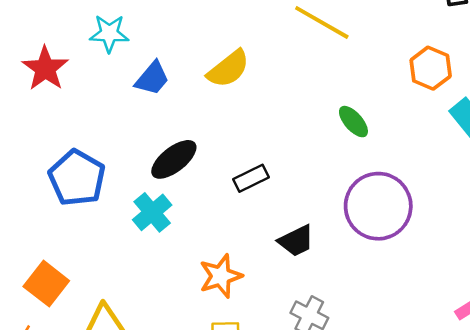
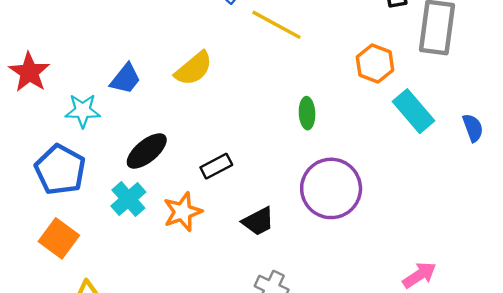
cyan star: (109, 33) -> (83, 111), moved
green ellipse: (353, 122) -> (307, 113), turned 40
orange star: (221, 276) -> (183, 212), moved
orange square: (46, 284) -> (59, 238), moved

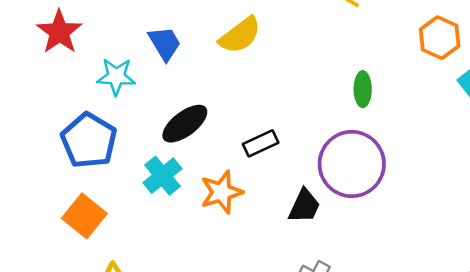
blue trapezoid: (125, 79) -> (165, 43), turned -72
purple circle: (331, 188) -> (352, 164), moved
black trapezoid: (258, 221) -> (304, 206), turned -40

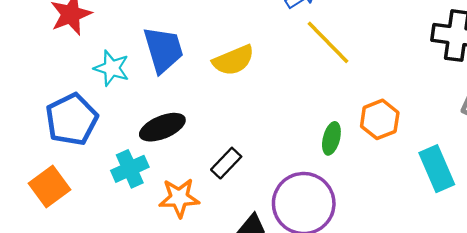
orange hexagon: (440, 38) -> (380, 119), moved
blue trapezoid: (165, 43) -> (163, 50), size x1.4
black rectangle: (261, 143) -> (226, 163), turned -36

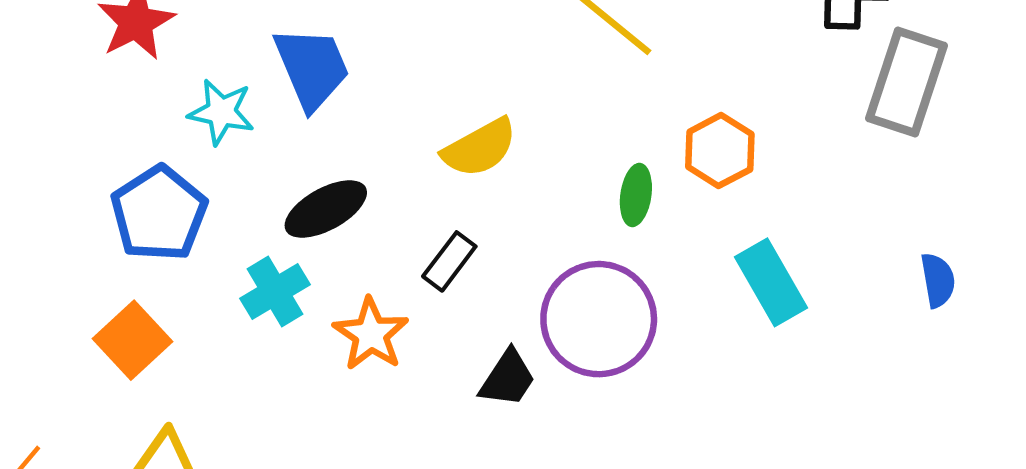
yellow semicircle: (233, 60) -> (480, 148), moved
cyan rectangle: (437, 169) -> (771, 282), moved
orange star: (179, 198) -> (371, 334), turned -30

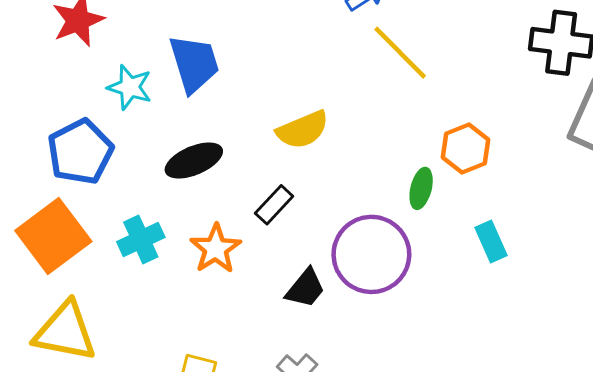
green ellipse: (636, 195) -> (421, 188), moved
cyan rectangle: (771, 282) -> (491, 242), size x0.7
cyan cross: (275, 292) -> (141, 239), moved
orange square: (132, 340) -> (53, 236), size x1.4

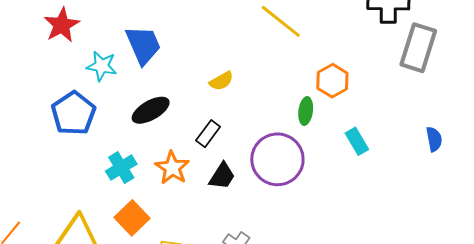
yellow semicircle: (303, 130) -> (221, 81), size x0.7
orange square: (53, 236) -> (132, 218), moved, size x0.7
black trapezoid: (305, 288) -> (222, 176), moved

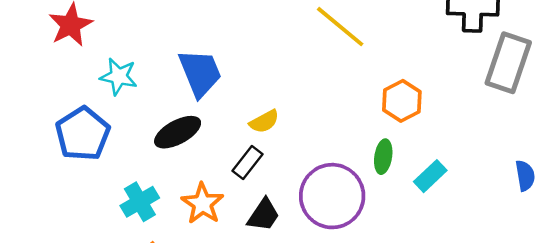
blue trapezoid: (143, 45) -> (200, 73), moved
yellow semicircle: (221, 81) -> (264, 121), moved
green ellipse: (306, 111) -> (383, 157), moved
cyan rectangle: (357, 141) -> (430, 176), turned 76

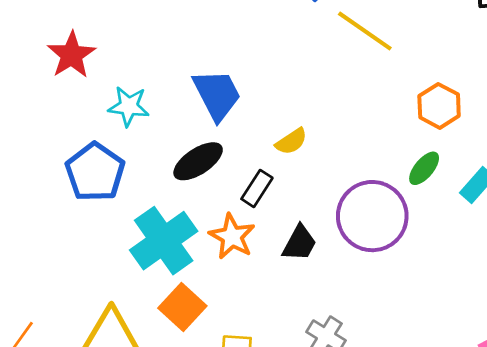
green ellipse: (383, 157) -> (424, 168), turned 36
black rectangle: (248, 163) -> (257, 188), moved
cyan cross: (140, 202) -> (164, 241), size x1.6

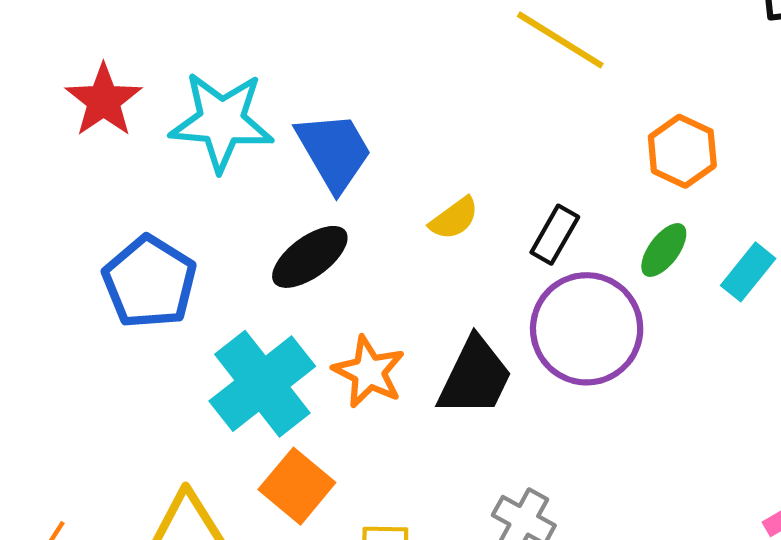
cyan star: (129, 106) -> (222, 121), moved, size x1.6
black rectangle: (257, 188) -> (555, 235), moved
black trapezoid: (299, 243) -> (475, 377), size x1.4

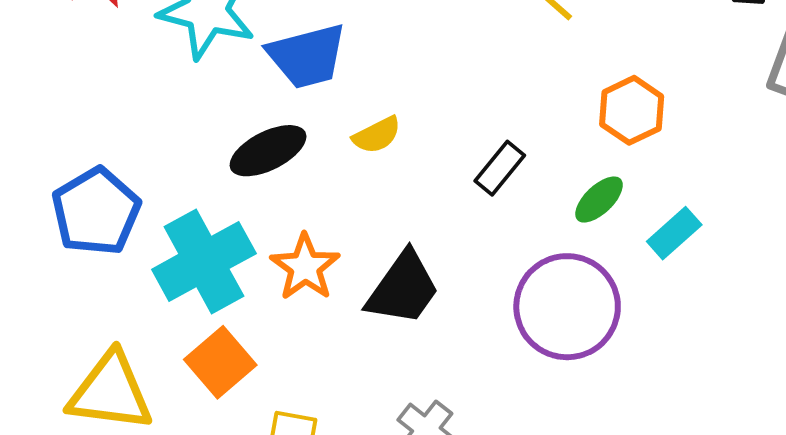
blue trapezoid: (334, 151) -> (307, 56), turned 96
yellow semicircle: (454, 218) -> (377, 135), moved
blue pentagon: (150, 282) -> (96, 211), moved
purple circle: (587, 329) -> (567, 307), moved

